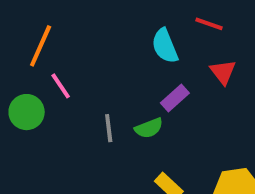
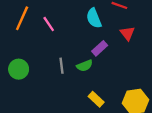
pink line: (61, 86) -> (49, 24), moved
green circle: (27, 112) -> (19, 69), moved

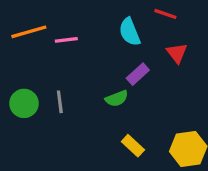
orange line: (22, 18) -> (29, 32), turned 50
pink line: (49, 24) -> (66, 40), turned -63
gray line: (61, 66) -> (60, 102), moved

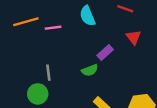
cyan semicircle: (130, 32) -> (87, 16), moved
green circle: (24, 103) -> (38, 94), moved

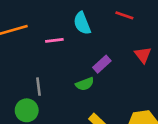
pink line: (53, 28) -> (54, 40), moved
red triangle: (134, 37) -> (143, 55), moved

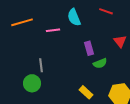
purple rectangle: (102, 64) -> (89, 48), turned -64
green semicircle: (85, 84) -> (100, 63), moved

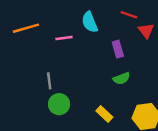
red triangle: (120, 41) -> (146, 31), moved
purple rectangle: (89, 48) -> (118, 49), moved
green circle: (32, 83) -> (59, 104), moved

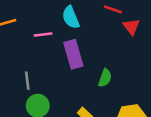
purple rectangle: (118, 49) -> (73, 54), moved, size x1.5
green semicircle: (122, 78) -> (105, 78), turned -49

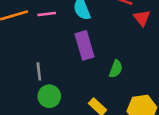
pink line: (43, 35) -> (47, 14), moved

